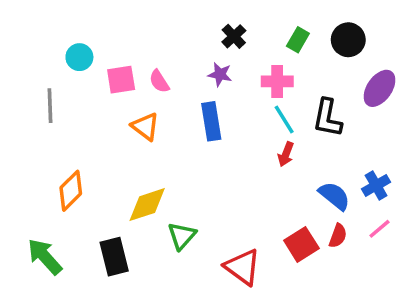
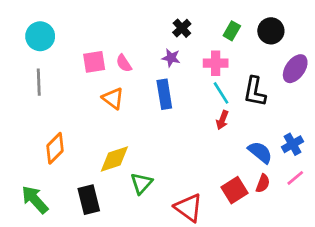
cyan circle: (79, 57) -> (40, 36), moved, size x1.4

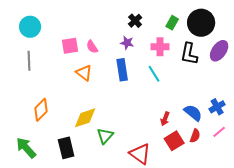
black circle: (271, 31) -> (201, 23), size x1.4
black L-shape: (255, 92) -> (189, 54), moved
cyan line: (221, 93) -> (154, 74), moved
red arrow: (222, 120) -> (165, 119), moved

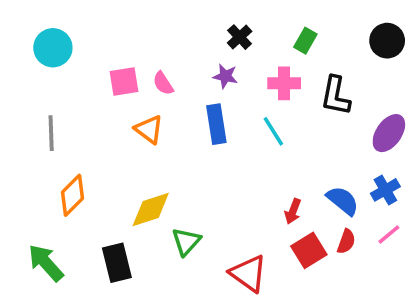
black circle: (201, 23) -> (387, 41), moved, size x0.7
purple ellipse: (219, 51) -> (389, 133), moved
gray line: (29, 61) -> (51, 133), moved

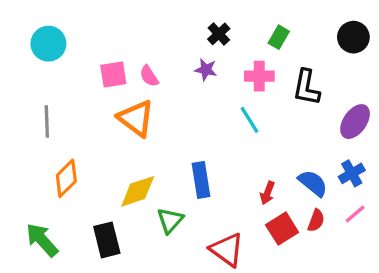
blue rectangle: (216, 124) -> (201, 180), moved
orange triangle: (149, 130) -> (136, 118), size x1.4

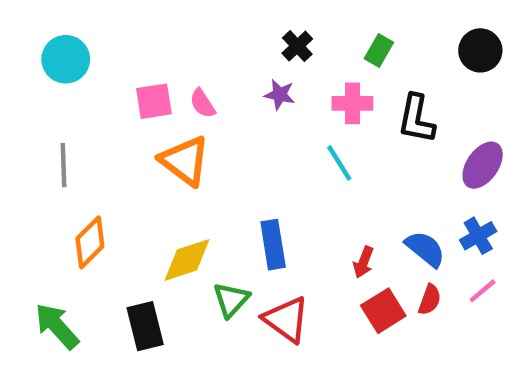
red triangle: (227, 250) -> (286, 320), moved

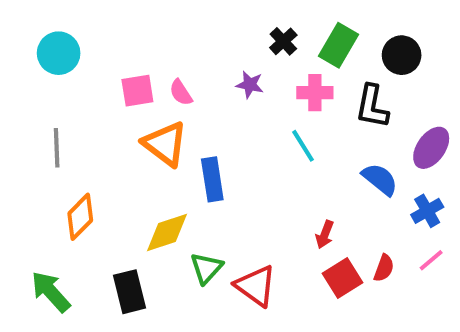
black cross: (297, 46) -> (283, 41), moved
green rectangle: (379, 50) -> (339, 45), size x1.5
black circle: (480, 50) -> (402, 55), moved
blue rectangle: (273, 245) -> (212, 179), moved
blue semicircle: (425, 249) -> (380, 179), moved

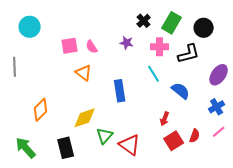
black L-shape: (372, 106) -> (189, 54), turned -115
orange triangle: (165, 144) -> (84, 73), size x0.7
gray line: (57, 148) -> (15, 67), moved
blue rectangle: (212, 179) -> (120, 91), moved
blue semicircle: (380, 179) -> (181, 91), moved

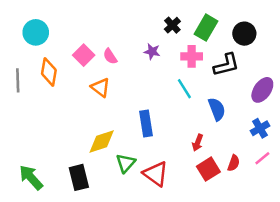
pink square: (70, 46) -> (84, 55), turned -36
blue rectangle: (120, 91) -> (146, 123), moved
blue semicircle: (181, 91) -> (217, 109), turned 30
orange diamond: (41, 110) -> (49, 72), moved, turned -35

